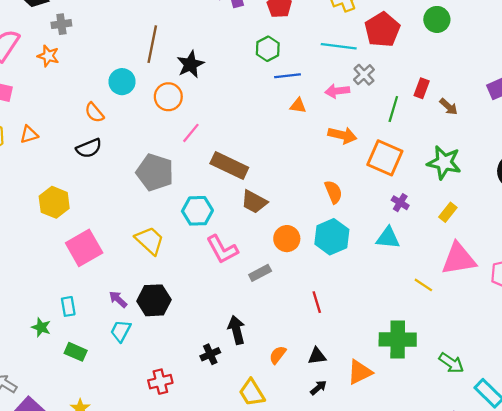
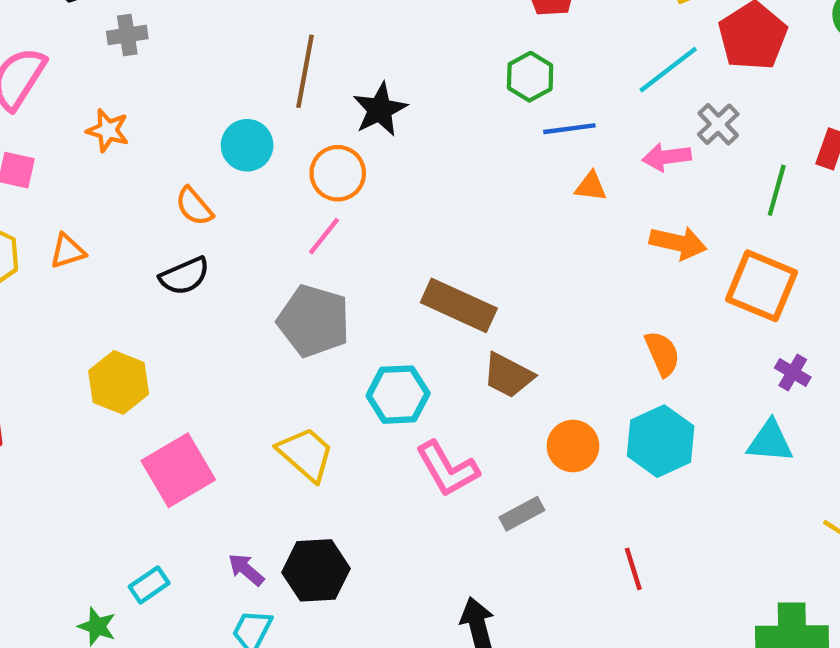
cyan line: (339, 46) -> (668, 70), turned -44
orange star: (48, 56) -> (108, 130), moved
pink line: (191, 133) -> (324, 236), moved
cyan rectangle: (68, 306) -> (149, 585), turned 66

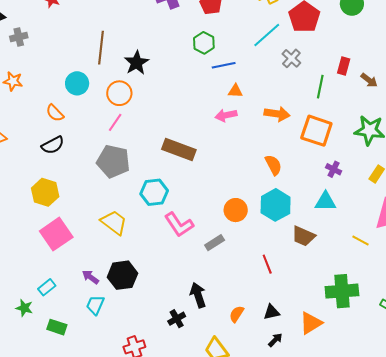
pink arrow: (667, 157) -> (226, 115), moved
brown trapezoid: (508, 375) -> (303, 236), moved
yellow hexagon: (119, 382) -> (45, 192), moved

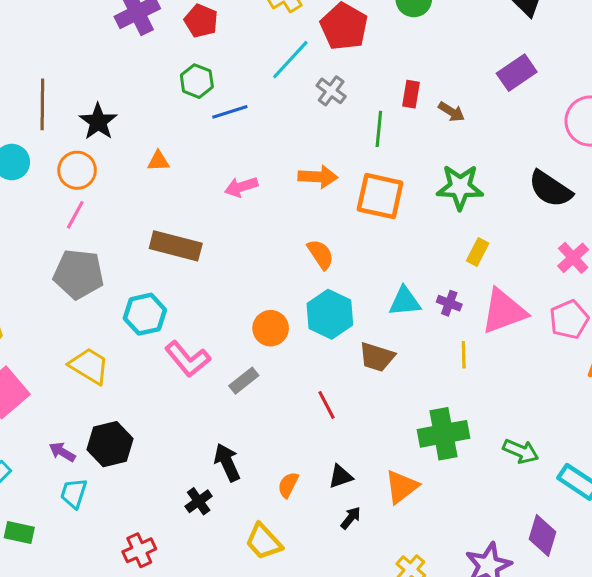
orange triangle: (235, 91) -> (158, 161), moved
purple cross: (334, 169) -> (449, 303), moved
yellow line: (361, 241) -> (464, 355), turned 66

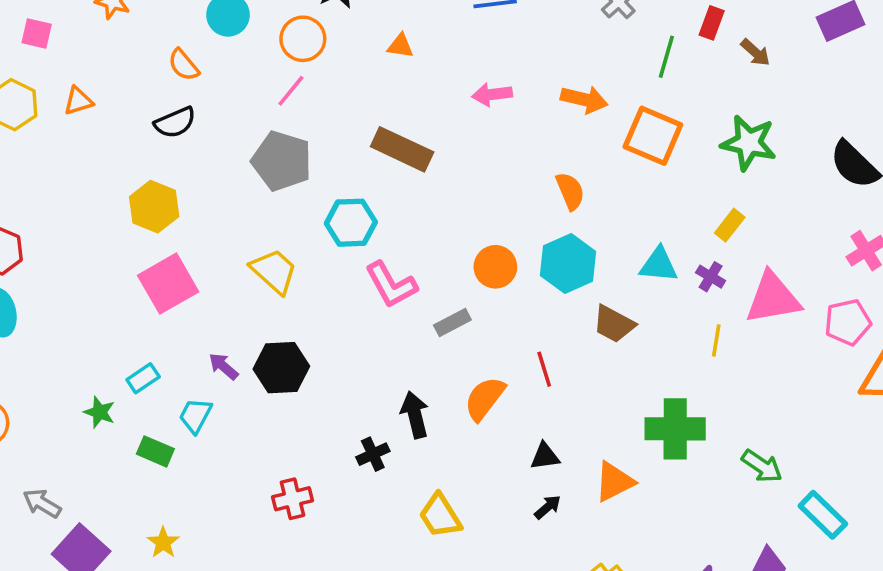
yellow rectangle: (478, 252) -> (730, 225), moved
orange semicircle: (288, 485) -> (485, 399), moved, size x1.5
cyan trapezoid: (74, 493) -> (195, 416), moved

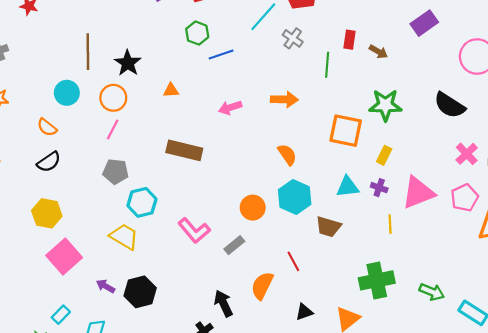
orange square: (653, 136) -> (346, 131), moved
gray pentagon: (282, 161) -> (116, 171), size x0.7
cyan hexagon: (351, 223) -> (142, 202), moved
purple arrow: (223, 366) -> (106, 286), moved

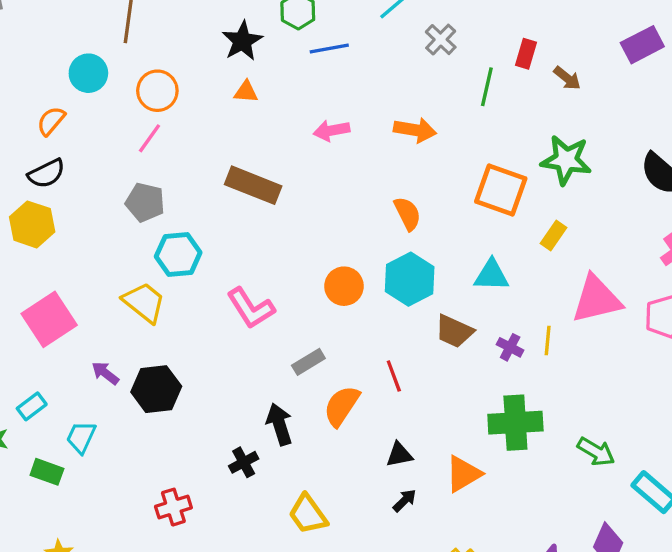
black star: (128, 63) -> (242, 41), moved
orange semicircle: (47, 127) -> (51, 121), turned 84
purple cross: (379, 188) -> (510, 347), moved
yellow hexagon: (47, 213) -> (32, 224), moved
gray rectangle: (234, 245) -> (308, 362), moved

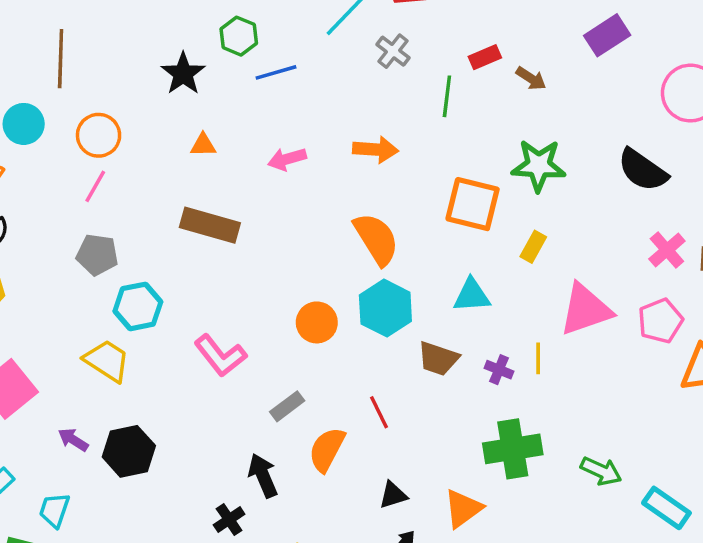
red rectangle: (526, 54) -> (485, 57), turned 56
orange triangle: (246, 92) -> (203, 145), moved
orange semicircle: (407, 214) -> (376, 239), size x1.5

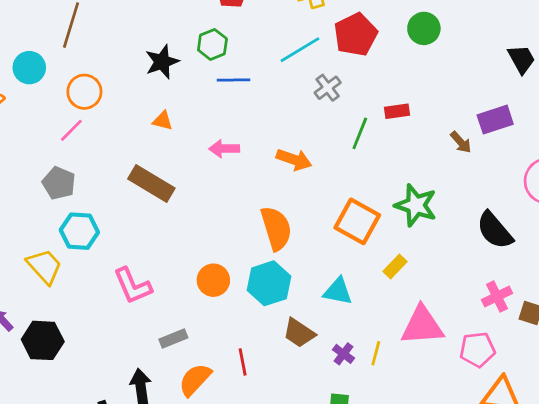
brown arrow: (531, 79) -> (461, 142), moved

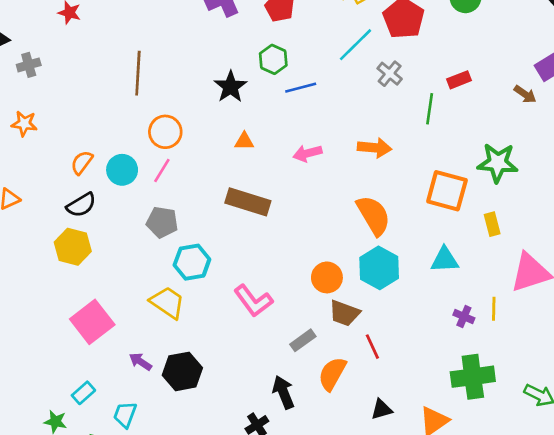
cyan circle: (29, 68) -> (122, 170), moved
yellow rectangle: (395, 267) -> (492, 224), turned -45
brown trapezoid: (299, 333) -> (344, 313), moved

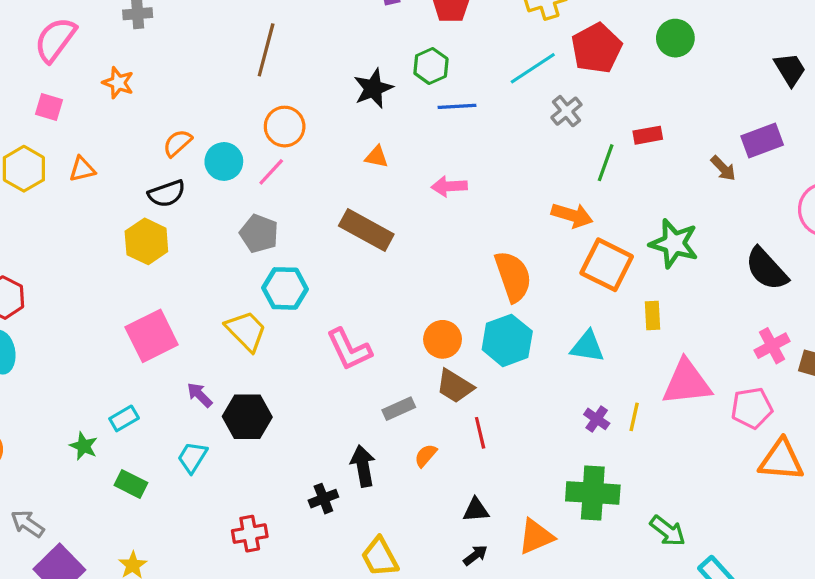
orange arrow: (375, 148) -> (572, 215), moved
orange semicircle: (332, 374) -> (426, 456), size x0.6
cyan trapezoid: (125, 415) -> (192, 457), moved

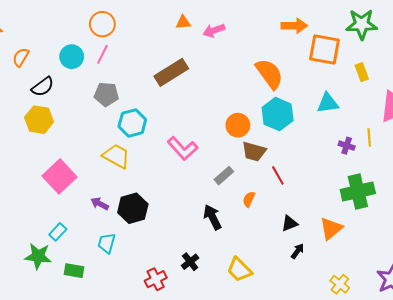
orange semicircle: (177, 143) -> (21, 57), moved
orange triangle: (377, 157) -> (183, 22), moved
brown rectangle: (366, 230) -> (171, 72), turned -44
green star: (84, 446) -> (38, 256), size x1.5
black cross: (323, 499) -> (190, 262), moved

